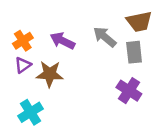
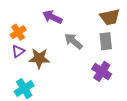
gray arrow: (105, 37) -> (73, 41), moved
purple arrow: (62, 41) -> (52, 17), moved

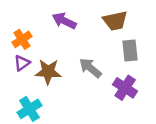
brown trapezoid: (110, 17) -> (115, 21), moved
gray arrow: (73, 41) -> (90, 68), moved

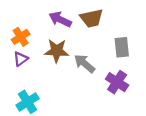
brown trapezoid: (115, 21) -> (91, 18), moved
brown star: (48, 72) -> (57, 51), moved

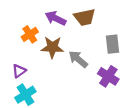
orange cross: (21, 37) -> (30, 34), moved
purple triangle: (21, 59) -> (19, 71), moved

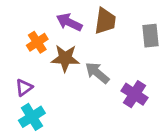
brown trapezoid: (85, 17) -> (105, 21), turned -70
gray rectangle: (113, 44) -> (150, 36), moved

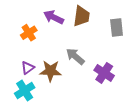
brown star: (65, 58) -> (50, 71), moved
purple triangle: (24, 88) -> (28, 68), moved

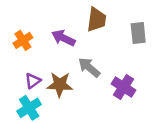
purple arrow: (54, 17) -> (63, 38), moved
orange cross: (29, 33) -> (23, 40), moved

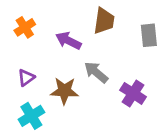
orange cross: (23, 40) -> (25, 27), moved
purple triangle: (33, 81) -> (26, 78), moved

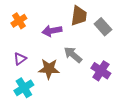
gray rectangle: (149, 35) -> (103, 27), moved, turned -36
purple arrow: (68, 41) -> (52, 31), turned -36

